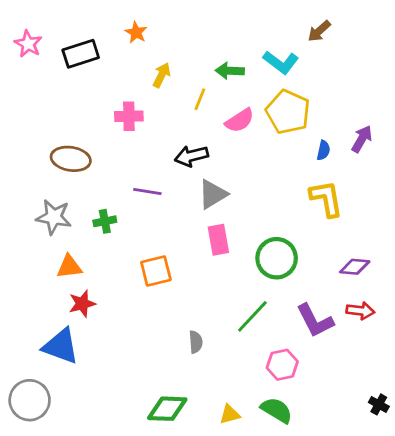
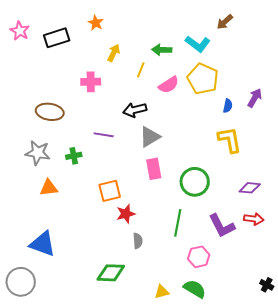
red star: (82, 304) -> (126, 214), moved
green line: (252, 316) -> (178, 223), turned -32
green diamond: (167, 409) -> (111, 273), moved

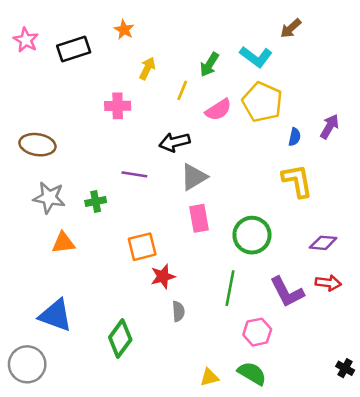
green arrow: (162, 50) -> (209, 65), turned -60
brown ellipse: (50, 112) -> (37, 145), moved
green diamond: (111, 273) -> (120, 338), moved, turned -56

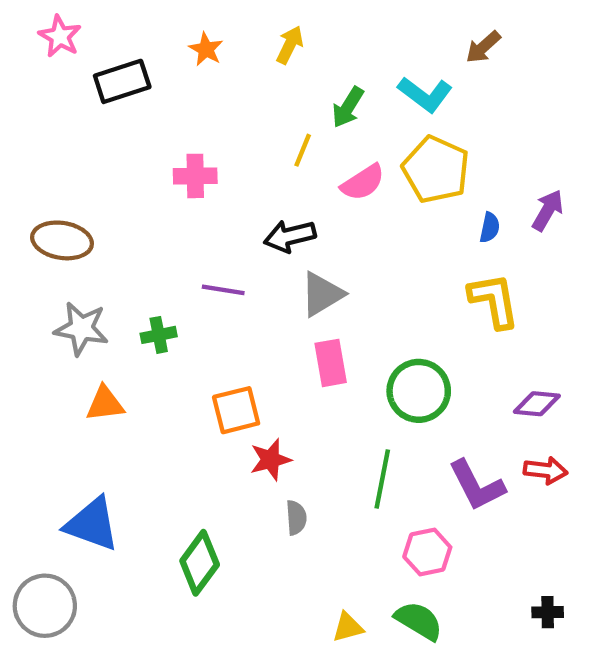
pink star: (26, 40) -> (60, 36), moved
yellow arrow: (147, 68) -> (290, 45), moved
black cross: (345, 368) -> (548, 612), moved, turned -30

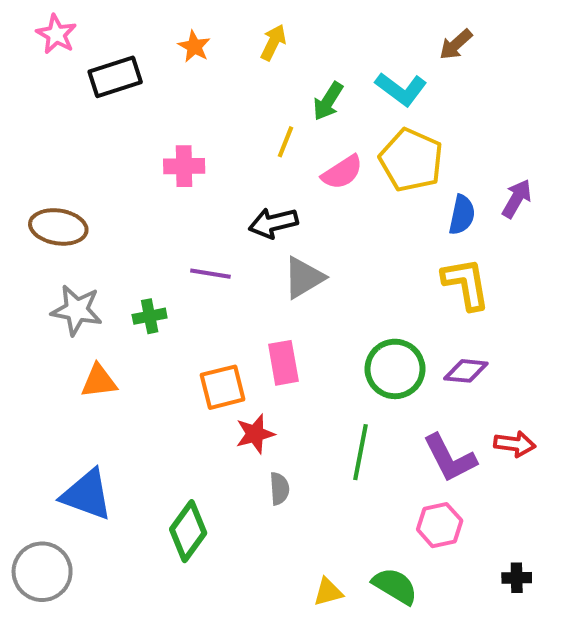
blue semicircle: (490, 228) -> (462, 215), size x1.4
pink rectangle: (331, 363) -> (283, 363), moved
purple diamond: (537, 404) -> (466, 371), moved
pink hexagon: (427, 552) -> (440, 525), moved

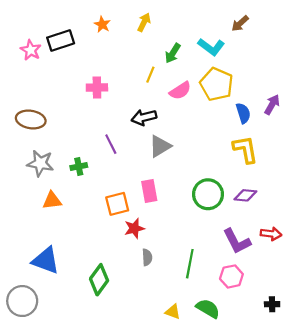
pink star: (56, 34) -> (31, 50), moved
blue semicircle: (462, 215) -> (243, 113), turned -30
purple line: (210, 274) -> (111, 144), turned 54
green line: (361, 452) -> (190, 264), moved
yellow triangle: (328, 592) -> (173, 312), turned 35

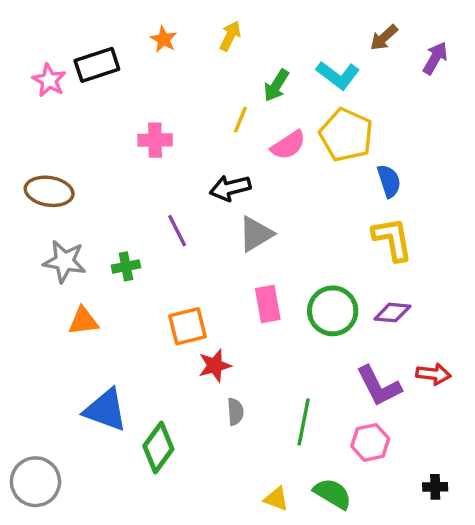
purple arrow: (272, 105) -> (435, 58), moved
pink rectangle: (149, 191) -> (268, 304), moved
blue triangle: (46, 260) -> (105, 410), moved

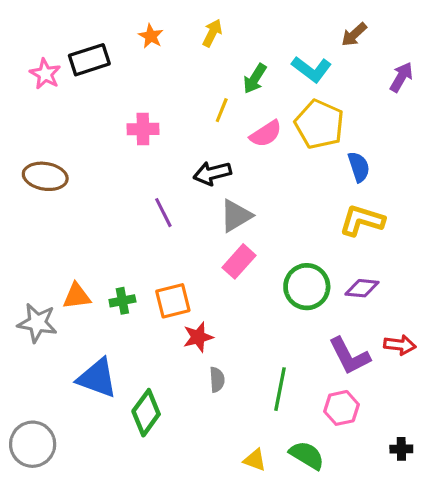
purple arrow: (435, 58) -> (401, 77), moved
yellow L-shape: (392, 239) -> (362, 220), turned -63
gray star: (64, 261) -> (37, 323), moved
green cross: (126, 266) -> (122, 301), moved
pink rectangle: (268, 304) -> (239, 261), moved, turned 52

